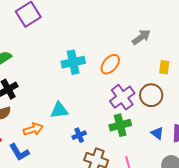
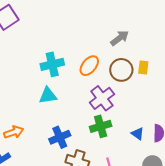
brown circle: (151, 95) -> (121, 70), moved
cyan triangle: (59, 110) -> (48, 95), moved
blue cross: (79, 135) -> (60, 137), size x1.5

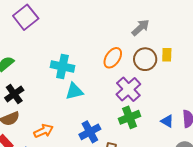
cyan cross: (52, 64) -> (62, 66), moved, turned 30

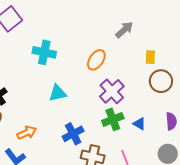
brown circle: (145, 59) -> (161, 81), moved
cyan cross: (62, 66) -> (44, 52), moved
blue triangle: (167, 121) -> (139, 124), moved

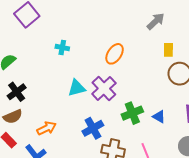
gray arrow: (124, 30) -> (156, 21), moved
cyan cross: (44, 52) -> (62, 48), size x0.6
purple cross: (112, 91) -> (104, 89), moved

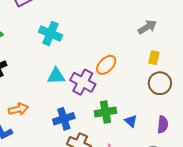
cyan cross: (62, 48) -> (50, 33), size x1.6
orange ellipse: (115, 54) -> (106, 65), moved
purple cross: (104, 89) -> (83, 82), turned -30

